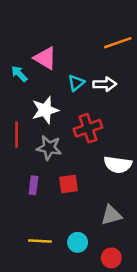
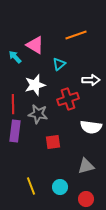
orange line: (118, 43) -> (76, 35), moved
white arrow: (105, 84) -> (91, 80), moved
purple rectangle: (33, 185) -> (15, 131), moved, size x1.5
yellow line: (40, 241) -> (31, 186), turned 66

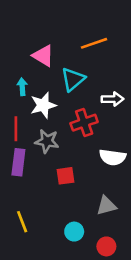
cyan arrow: (15, 57) -> (22, 87), moved, turned 40
cyan triangle: (59, 64) -> (73, 79), size x1.5
yellow line: (31, 186) -> (22, 222), moved

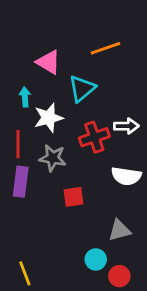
white arrow: (113, 99) -> (126, 126), moved
yellow line: (22, 222) -> (25, 273), moved
cyan circle: (74, 232) -> (96, 259), moved

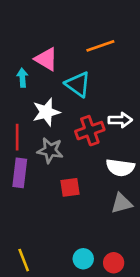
cyan triangle: (82, 89) -> (78, 84), turned -44
cyan arrow: (25, 97) -> (22, 78), moved
gray triangle: (119, 230) -> (122, 203), moved
cyan circle: (96, 259) -> (83, 259), moved

